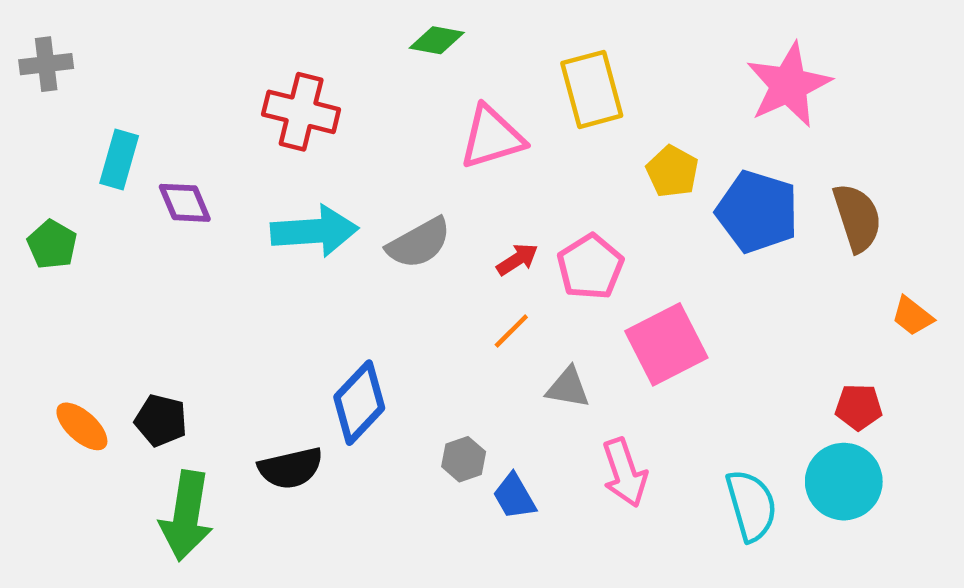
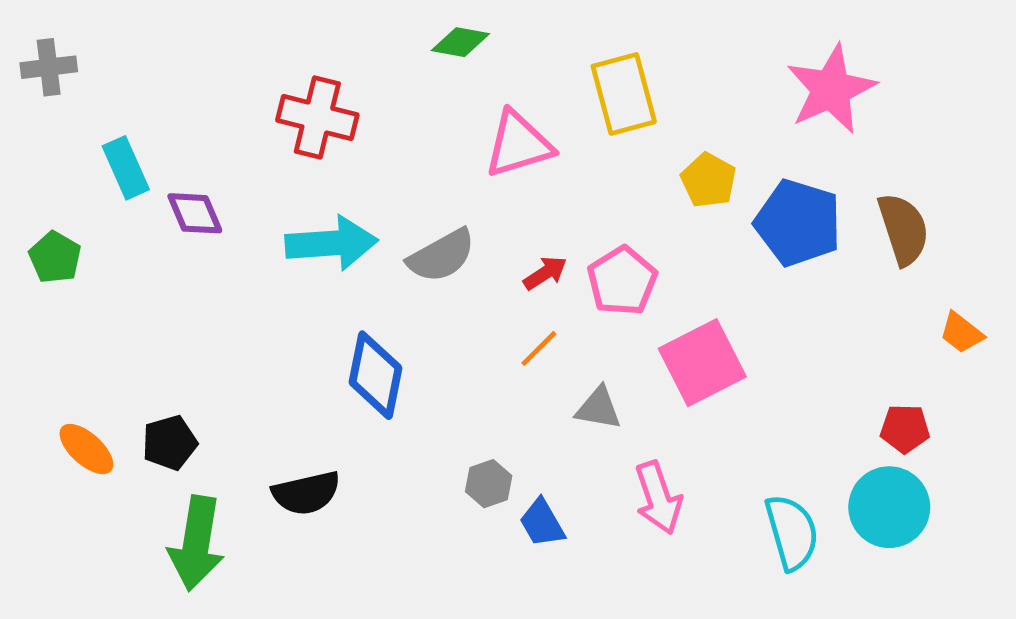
cyan rectangle: (119, 160) -> (126, 168), turned -40
blue diamond: (359, 403) -> (375, 375), moved, turned -32
black pentagon: (161, 420) -> (170, 443), turned -30

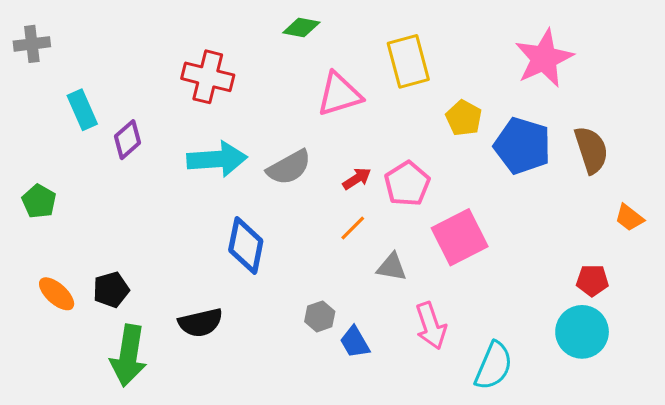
purple diamond: (195, 213) -> (128, 140), turned 72
green pentagon: (55, 257) -> (39, 201), moved
cyan semicircle: (792, 532) -> (494, 366), moved, turned 39

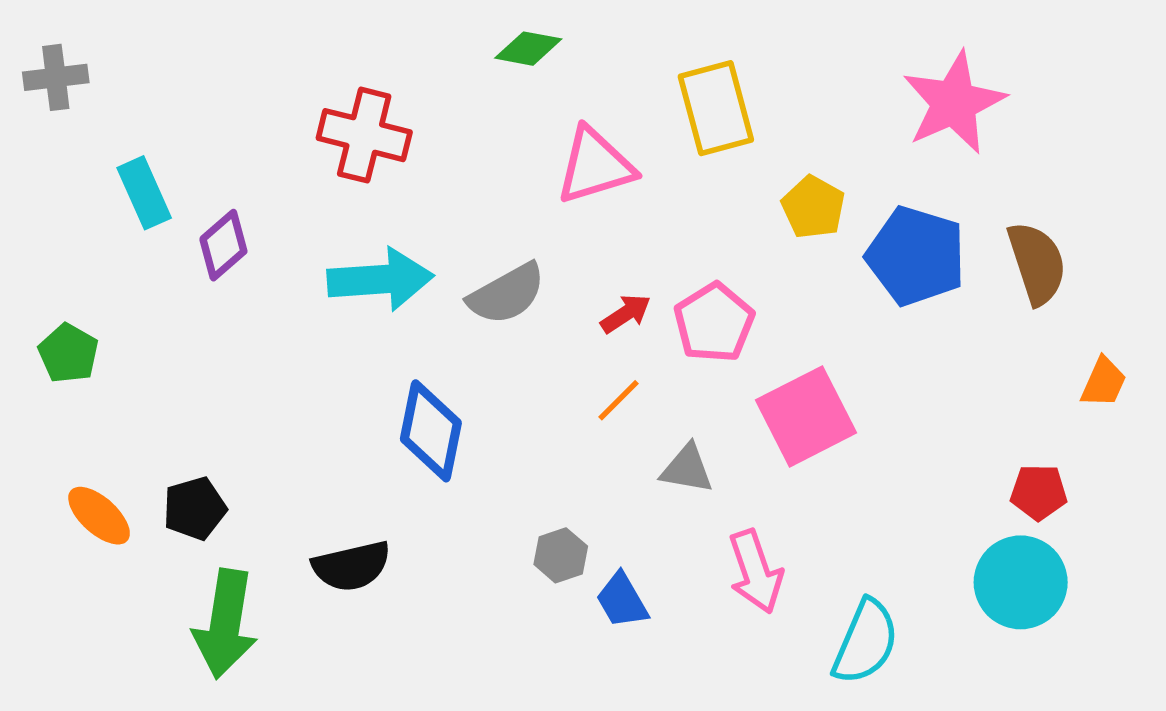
orange trapezoid: (629, 218) -> (1104, 382), turned -104

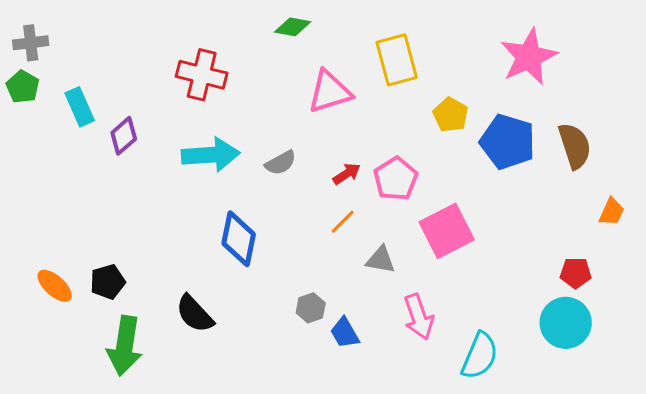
gray semicircle: (507, 294) -> (281, 163), size x0.7
green pentagon: (68, 353) -> (23, 87), moved
black semicircle: (352, 566) -> (195, 314), turned 60

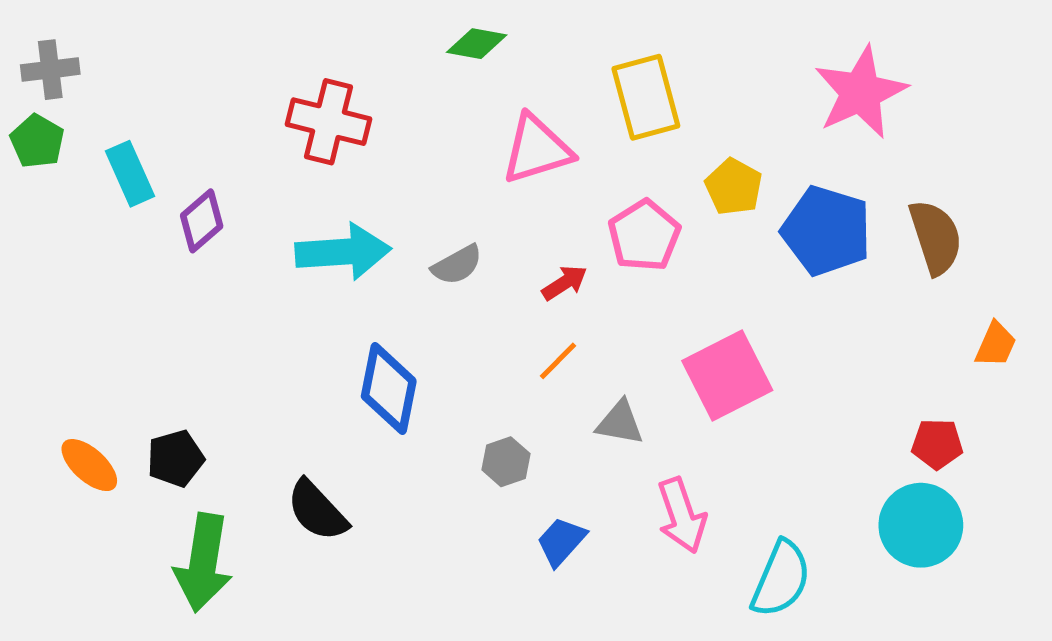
pink pentagon: (396, 179) -> (644, 236), moved
gray hexagon: (311, 308) -> (506, 462), moved
blue trapezoid: (345, 333) -> (561, 541), turned 72

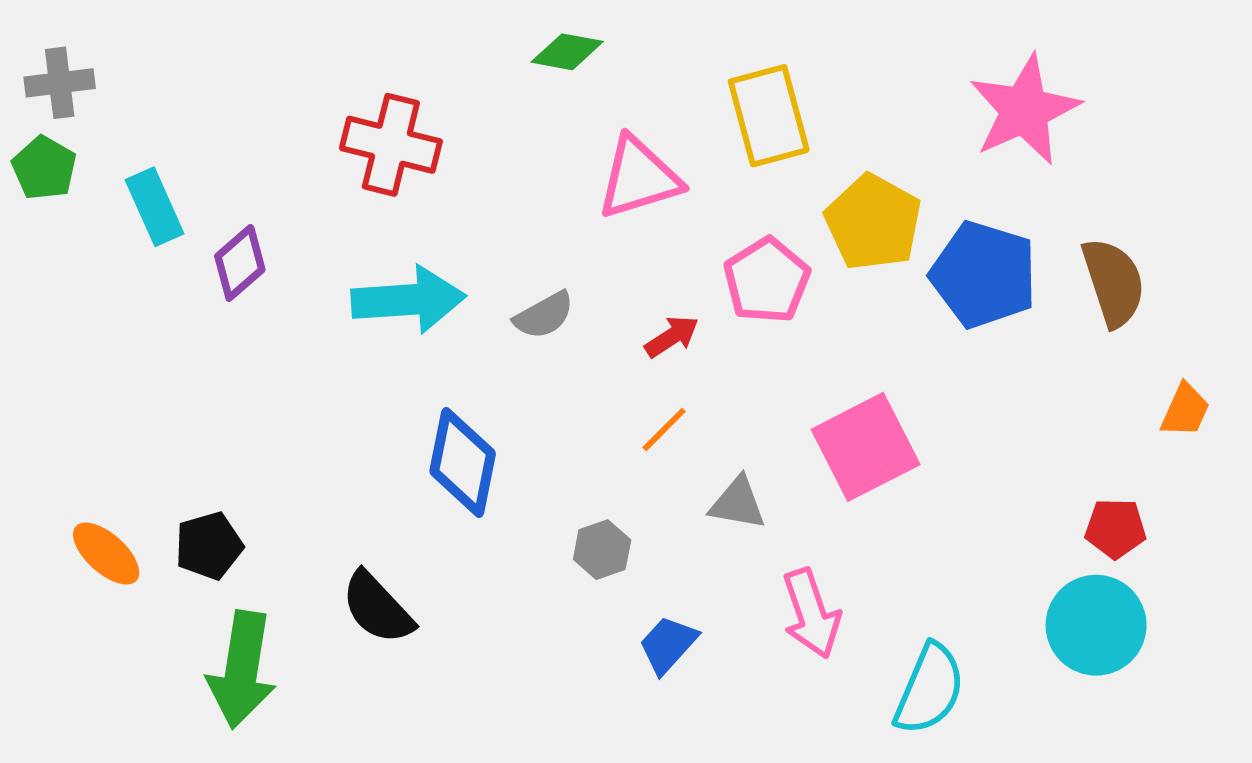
yellow pentagon: (734, 187) -> (873, 222), size x1.4

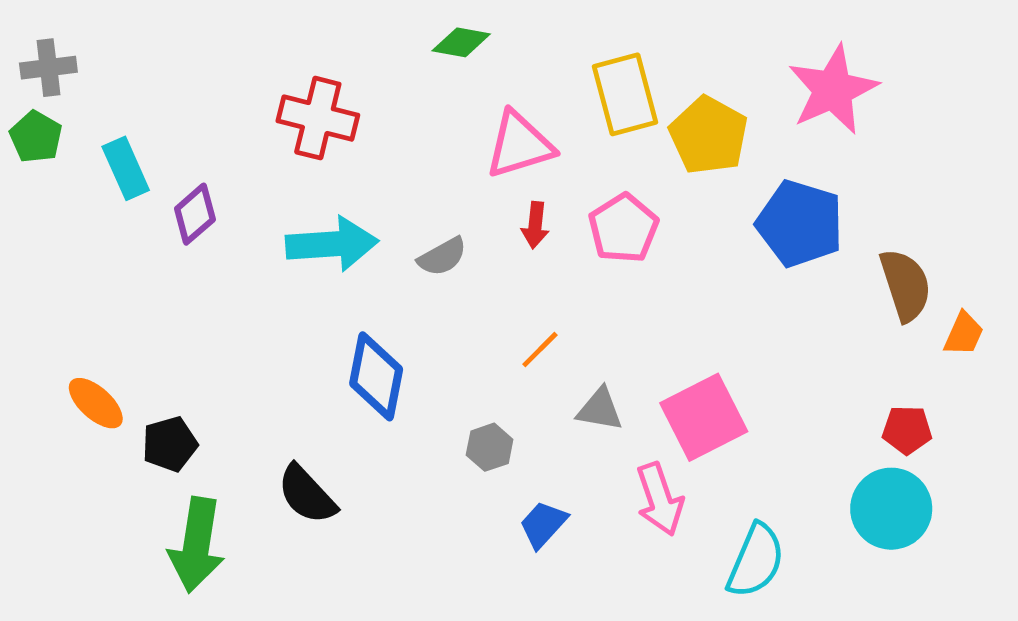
yellow pentagon: (873, 222) -> (708, 135), moved
brown semicircle: (1113, 282) -> (905, 285), moved
red arrow: (672, 337) -> (535, 225), moved, turned 129
pink square: (866, 447) -> (704, 417), moved
orange ellipse: (106, 554) -> (96, 403), moved

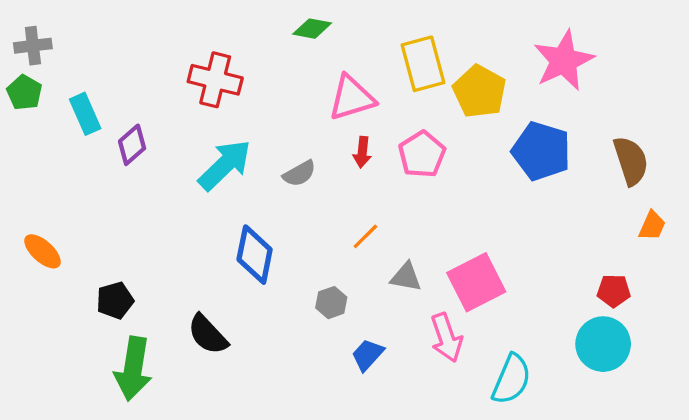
cyan arrow: (332, 244) -> (225, 165), turned -40
brown semicircle: (905, 285) -> (631, 161), moved
orange ellipse: (96, 403) -> (43, 251), moved

